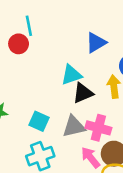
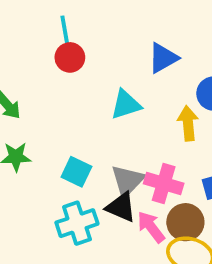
red circle: (19, 44) -> (70, 57), moved
black triangle: (83, 93) -> (121, 207), moved, turned 45
gray triangle: (74, 126) -> (128, 181), turned -35

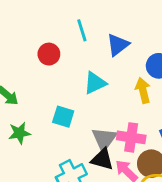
cyan line: (65, 31) -> (82, 30), moved
cyan square: (76, 172) -> (63, 117), moved

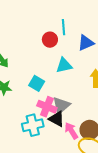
red circle: (49, 54) -> (50, 40), moved
pink cross: (131, 137) -> (47, 107), moved

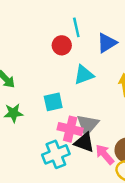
cyan square: (37, 83) -> (53, 102), turned -35

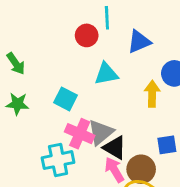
cyan square: (53, 102) -> (66, 99), turned 30
black triangle: (84, 142) -> (115, 148), moved

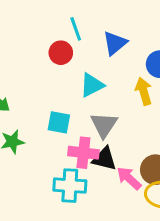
gray triangle: (101, 132) -> (104, 125), moved
black triangle: (115, 148) -> (104, 159), moved
cyan cross: (58, 160) -> (70, 186), turned 32

